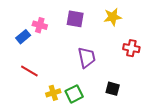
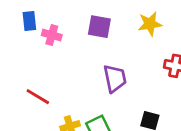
blue rectangle: (23, 37) -> (29, 21), moved, turned -56

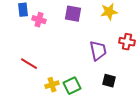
purple trapezoid: (115, 78) -> (98, 51), moved

